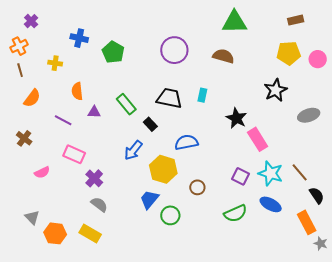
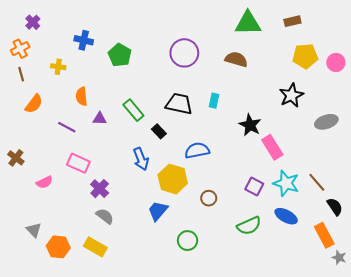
brown rectangle: (296, 20) -> (292, 21), moved
brown cross: (24, 138) -> (16, 158), moved
blue arrow: (133, 150) -> (141, 159), turned -60
green circle: (170, 215) -> (188, 241), moved

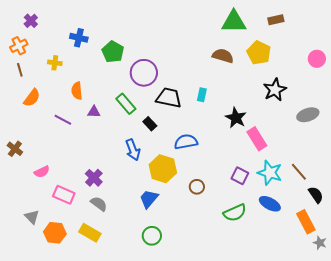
purple circle: (184, 53) -> (144, 73), moved
yellow pentagon: (305, 56) -> (259, 53), moved, turned 30
pink rectangle: (78, 163) -> (64, 195), moved
green circle: (188, 241) -> (152, 236), moved

